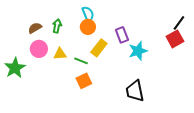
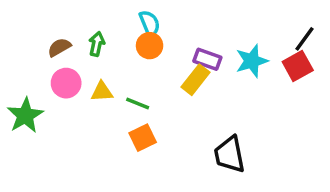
purple rectangle: (122, 35) -> (207, 59), turned -49
yellow rectangle: (99, 48) -> (195, 80), moved
cyan star: (138, 51) -> (252, 61), moved

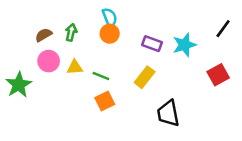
red square: (298, 66) -> (218, 75), moved
yellow rectangle: (195, 80) -> (145, 77), moved

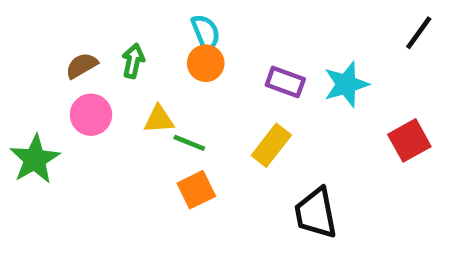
black line: (223, 29) -> (419, 33), moved
yellow triangle: (75, 67) -> (159, 119), moved

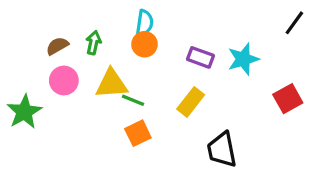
cyan semicircle: (206, 33) -> (145, 23), turned 30
yellow triangle: (159, 119) -> (112, 84), size x1.5

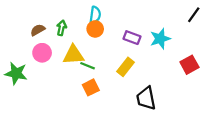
green star: (24, 112) -> (16, 73), turned -30

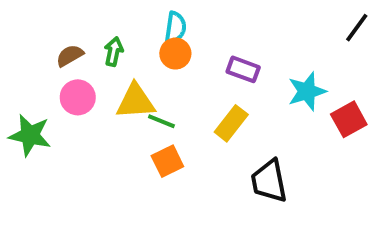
cyan star: (160, 39) -> (307, 91), moved

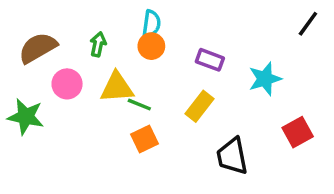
brown semicircle: (70, 56) -> (38, 48), moved, size x1.6
red square: (349, 119) -> (298, 132), moved

